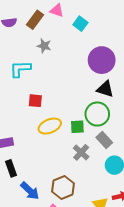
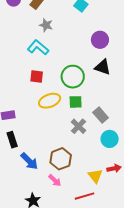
purple circle: (102, 60) -> (100, 40), size x0.7
cyan L-shape: (20, 69) -> (38, 48), moved, turned 40
green circle: (97, 114) -> (73, 77), moved

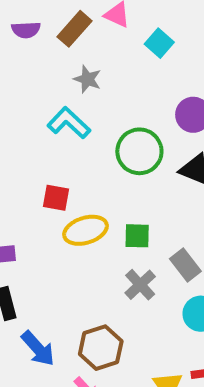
red square: (37, 76) -> (56, 198), moved
green circle: (73, 77) -> (139, 151), moved

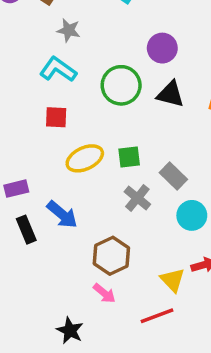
red square: (56, 198) -> (56, 117), moved
blue arrow: (38, 349) -> (62, 215), moved

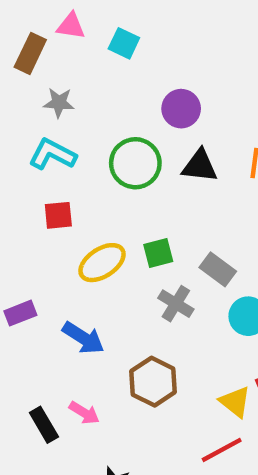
black rectangle: (26, 230) -> (44, 425), moved
pink arrow: (104, 293) -> (84, 413), moved

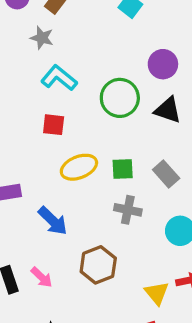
gray star: (59, 103) -> (42, 38), moved
gray rectangle: (218, 269) -> (166, 174), moved
gray cross: (176, 304) -> (128, 210), turned -32

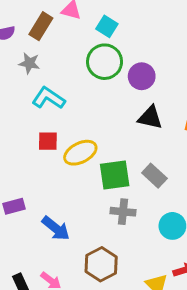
green circle: (120, 98) -> (105, 62), moved
yellow ellipse: (79, 167) -> (80, 153), moved
green square: (123, 169) -> (115, 175), size x1.5

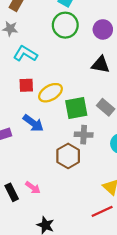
purple circle: (142, 76) -> (103, 29), moved
blue arrow: (56, 228) -> (33, 123), moved
brown hexagon: (101, 264) -> (68, 156), moved

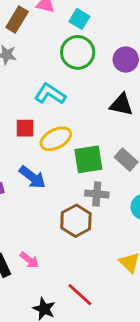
cyan L-shape: (25, 54) -> (50, 94), moved
red line: (102, 211) -> (80, 295), moved, turned 65

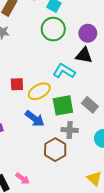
cyan L-shape: (50, 94) -> (64, 71), moved
black triangle: (121, 105) -> (84, 55), moved
blue arrow: (32, 177) -> (35, 119), moved

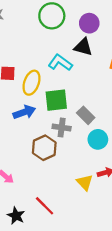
yellow ellipse: (39, 91) -> (32, 83), turned -45
gray rectangle: (90, 105) -> (86, 115), moved
blue arrow: (35, 119) -> (24, 112), turned -60

